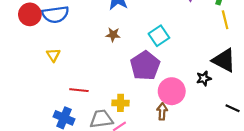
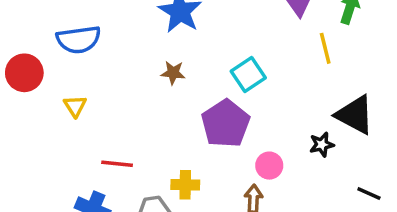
red circle: (30, 14) -> (24, 73), moved
yellow line: (225, 20) -> (325, 48), moved
pink circle: (172, 91) -> (269, 166), size x0.6

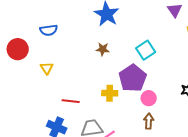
blue semicircle: (79, 40) -> (49, 30), size x0.7
pink circle: (269, 166) -> (149, 98), moved
yellow cross: (185, 185) -> (110, 93), moved

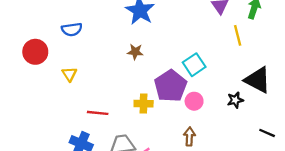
cyan square: (146, 50) -> (194, 65), moved
pink circle: (149, 98) -> (194, 101), moved

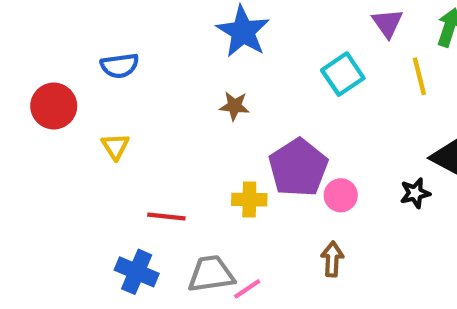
cyan square: (194, 65) -> (343, 74), moved

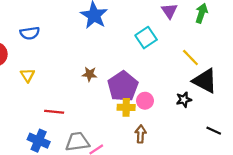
yellow line: (419, 76) -> (190, 57), moved, turned -30
brown star: (234, 106) -> (90, 74), moved
yellow cross: (249, 200) -> (126, 107), moved

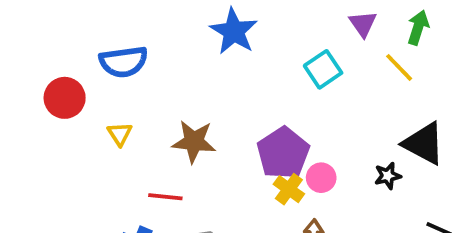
blue semicircle: (30, 33) -> (124, 62), size x1.4
yellow line: (190, 57) -> (399, 67), moved
brown star: (90, 74) -> (194, 142), moved, size x1.6
yellow cross: (126, 107) -> (289, 189), turned 35

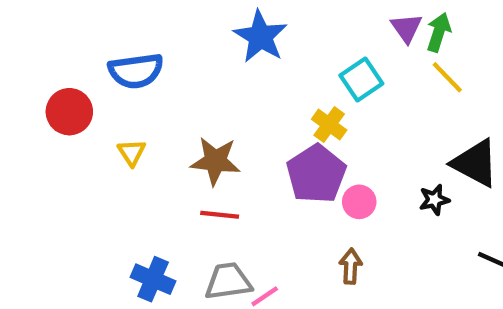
green arrow: (418, 28) -> (439, 32), moved
yellow cross: (289, 189) -> (329, 125), moved
red line: (165, 197) -> (220, 215), moved

